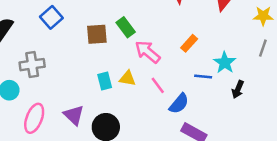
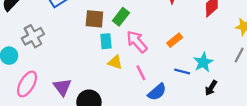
green rectangle: (126, 27) -> (121, 17), turned 66
gray cross: (32, 65) -> (33, 36), turned -30
cyan rectangle: (105, 81) -> (106, 41), moved

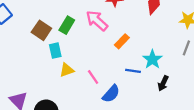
brown square: (94, 19) -> (41, 30), turned 36
pink arrow: (137, 42) -> (97, 21), moved
yellow triangle: (115, 62) -> (67, 70), turned -32

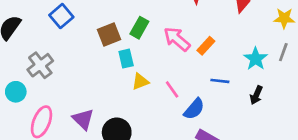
pink arrow: (97, 21) -> (177, 39), moved
brown square: (41, 30) -> (109, 35), turned 36
cyan star: (152, 59) -> (256, 59), moved

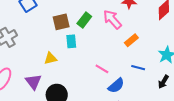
pink arrow: (177, 39) -> (112, 19), moved
yellow triangle: (140, 82) -> (50, 58), moved
pink line: (172, 89) -> (102, 69), turned -32

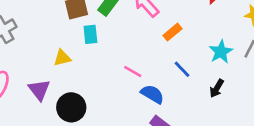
blue line: (138, 68) -> (182, 69), turned 32
blue semicircle: (116, 86) -> (152, 94), turned -108

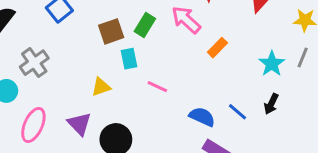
blue line: (182, 69) -> (237, 112), moved
pink line: (133, 71) -> (157, 87), moved

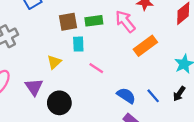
green rectangle: (145, 25) -> (94, 21), turned 42
orange rectangle: (217, 48) -> (145, 46), size x1.5
yellow triangle: (101, 87) -> (54, 62), turned -32

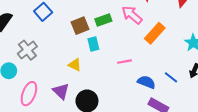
yellow triangle: (54, 62) -> (75, 65), turned -40
pink line: (96, 68) -> (124, 62), moved, turned -32

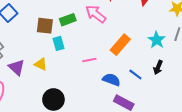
brown square: (80, 26) -> (45, 26), turned 30
orange rectangle: (155, 33) -> (120, 45), moved
purple triangle: (61, 91) -> (16, 67), moved

